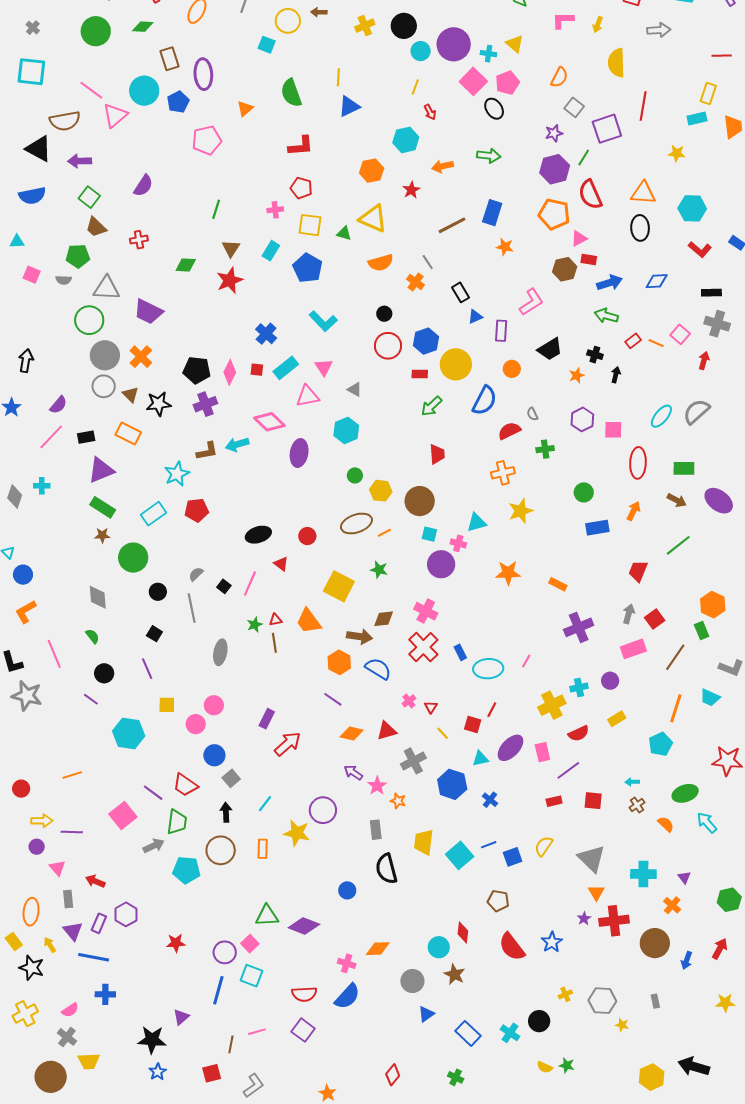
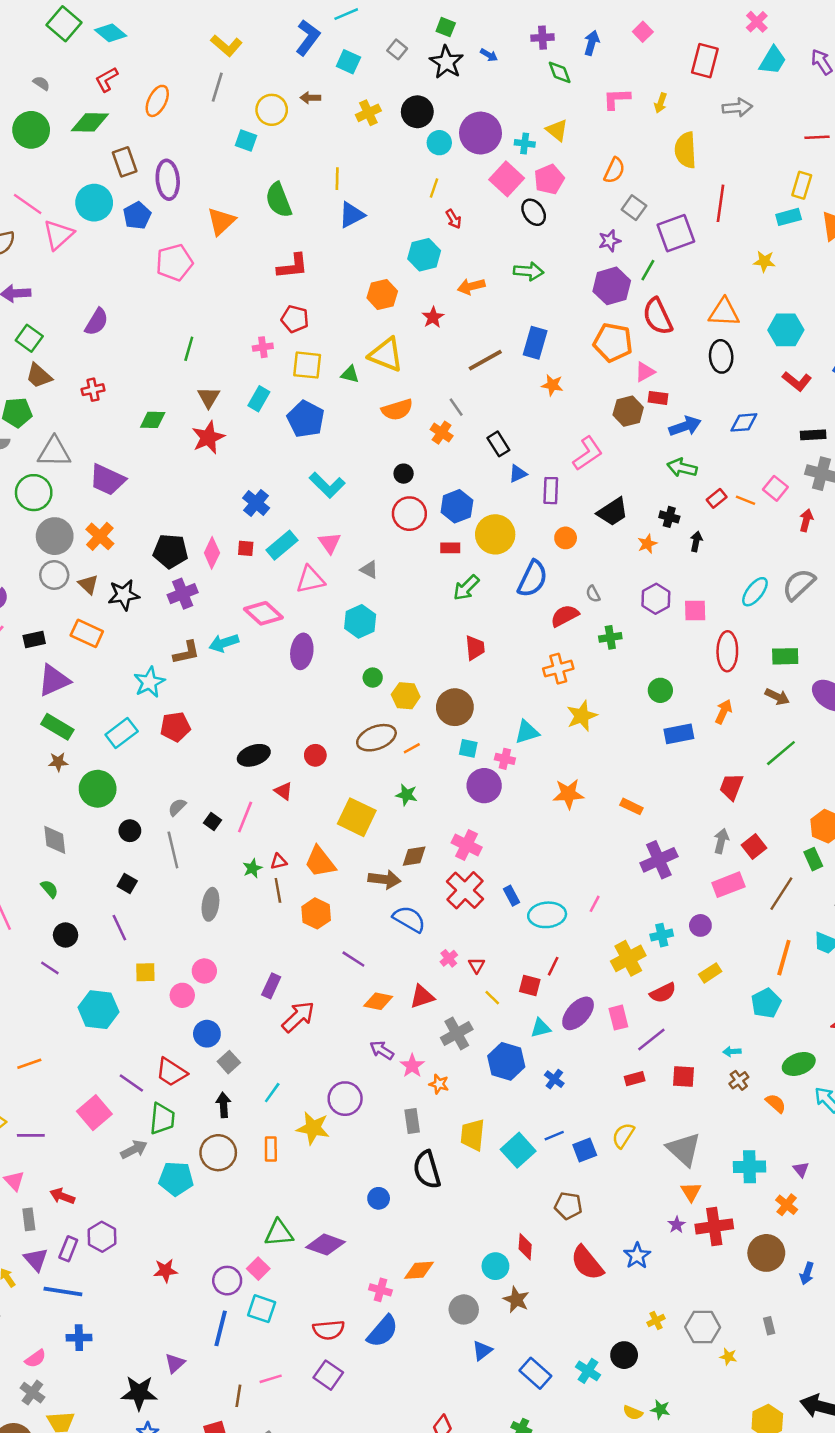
green diamond: (143, 27) -> (90, 122), size x1.4
orange triangle: (245, 109) -> (221, 221), size x1.4
orange hexagon: (339, 662) -> (316, 913), moved

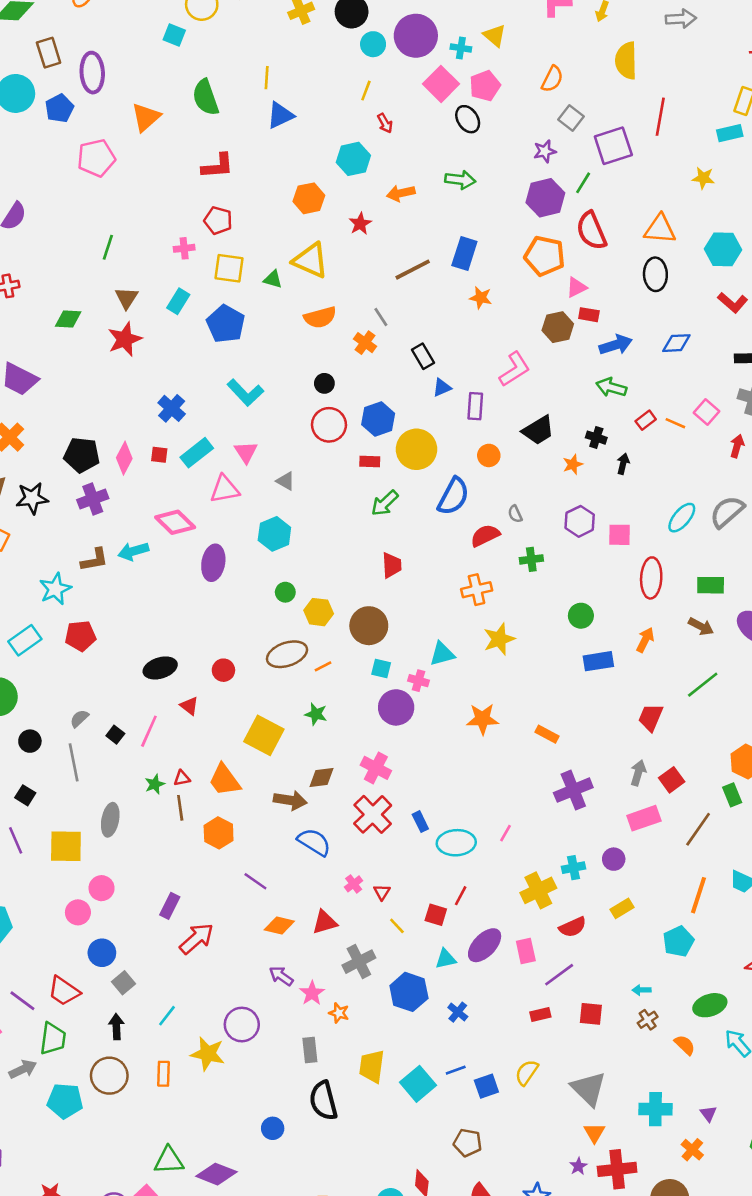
yellow square: (145, 972) -> (66, 846), moved, size x1.6

